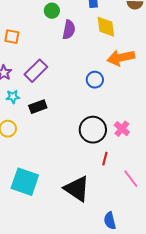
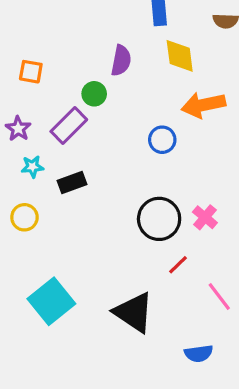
green circle: (52, 11) -> (94, 94), moved
red line: (105, 159) -> (178, 265), turned 32
cyan square: (25, 182) -> (51, 301), turned 32
blue semicircle: (110, 221) -> (199, 353), moved, turned -84

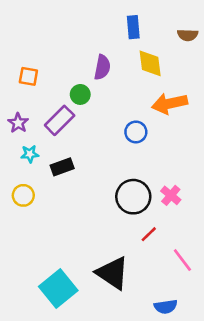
cyan square: (51, 301) -> (58, 289), moved

